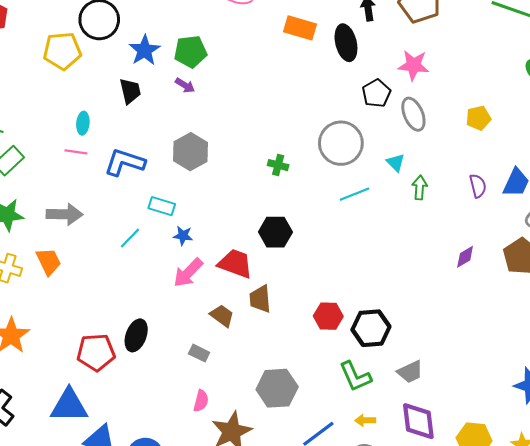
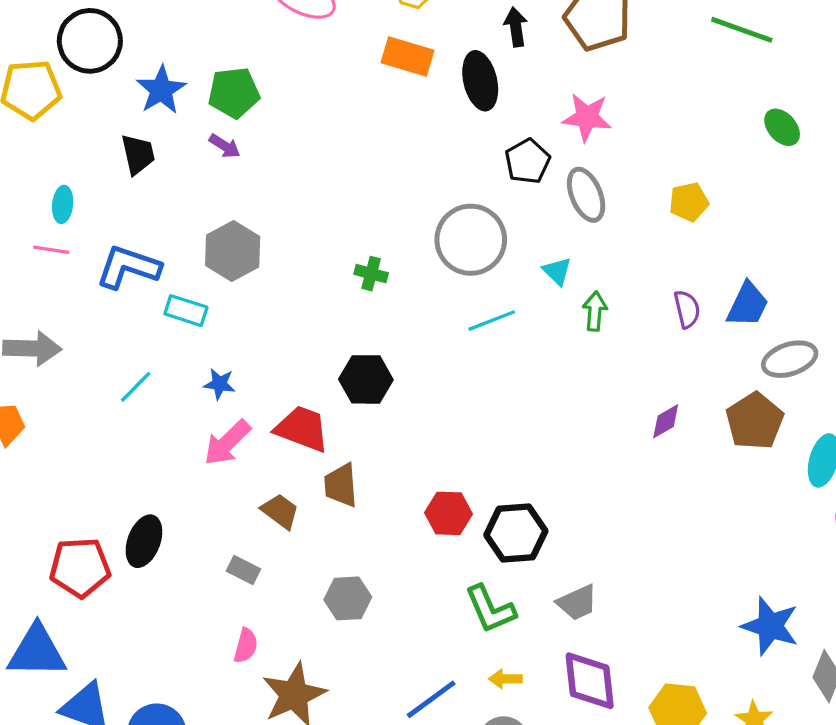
cyan rectangle: (162, 206) -> (186, 311), moved
gray hexagon: (277, 388) -> (348, 598), moved, size x0.7

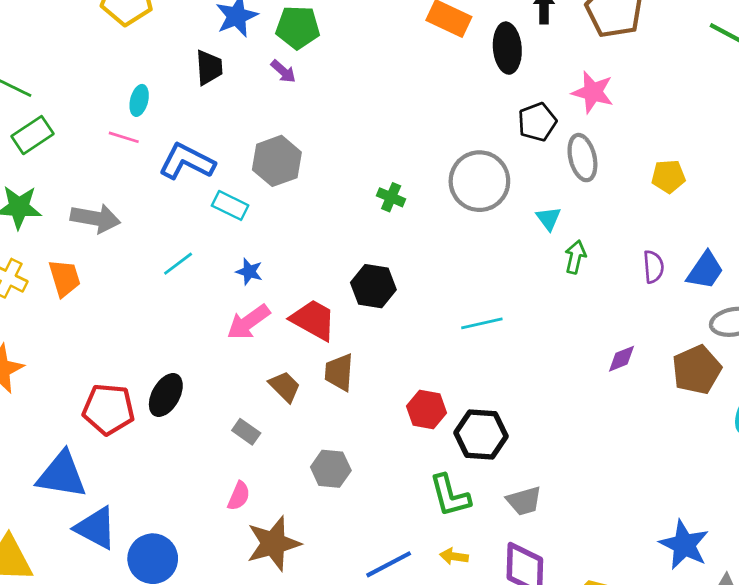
cyan line: (492, 321) -> (482, 323), moved

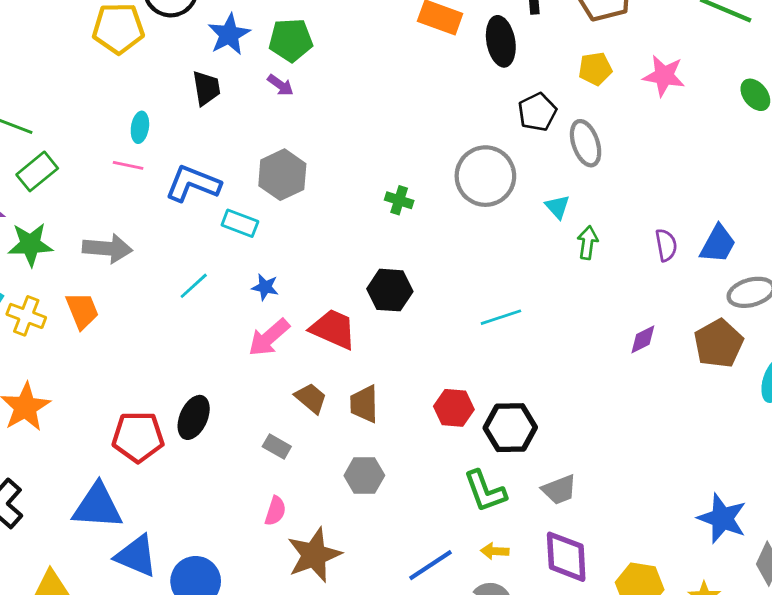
pink star: (593, 92) -> (664, 76), moved
yellow pentagon: (668, 176) -> (595, 69), moved
brown trapezoid: (339, 372) -> (364, 404), moved

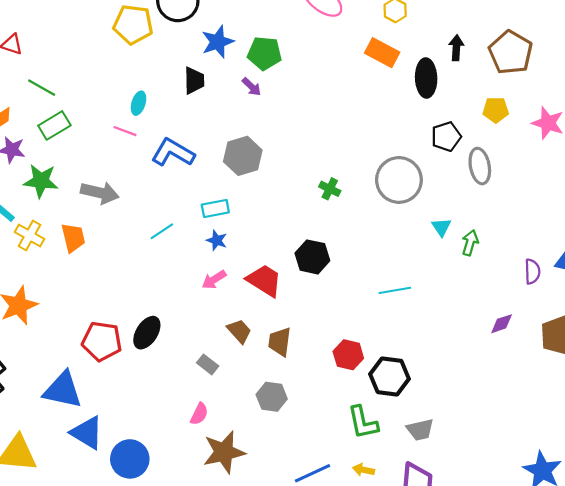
cyan triangle: (557, 207) -> (441, 227), moved
cyan rectangle: (240, 223) -> (215, 208), moved, turned -40
purple semicircle: (666, 245) -> (532, 272), moved
pink arrow: (269, 337) -> (214, 280), size x0.7

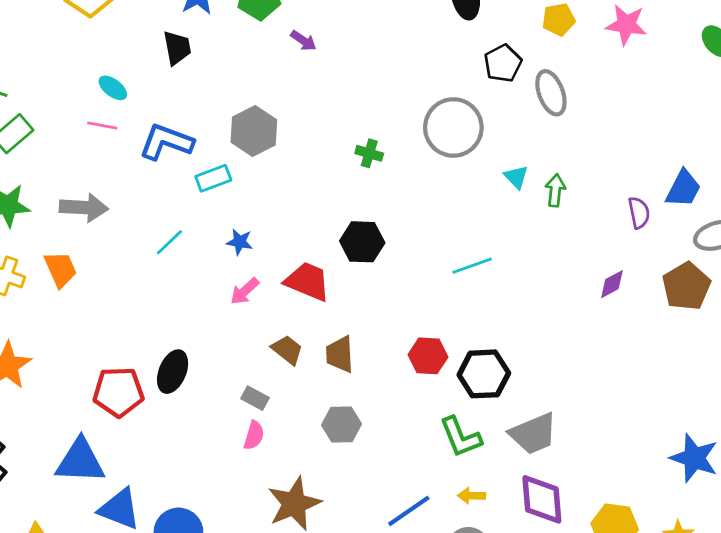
purple arrow: (252, 87) -> (303, 41), moved
cyan ellipse: (139, 103) -> (113, 88), turned -60
cyan rectangle: (215, 208) -> (213, 178), moved
pink semicircle: (199, 414) -> (254, 435), moved
gray trapezoid: (420, 430) -> (533, 434), size x1.4

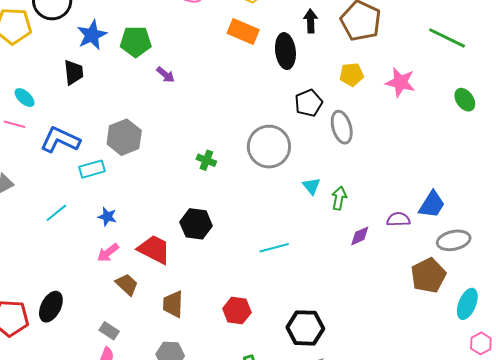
purple semicircle: (639, 213) -> (398, 219), turned -85
purple diamond: (612, 284) -> (360, 236), moved
brown trapezoid: (287, 350) -> (127, 284), moved
black hexagon: (484, 374) -> (305, 328), moved

